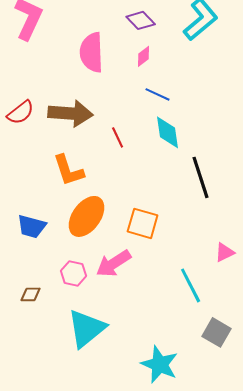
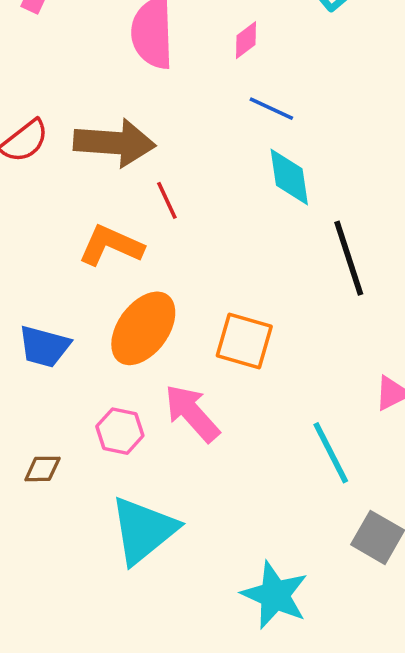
red line: (118, 137) -> (167, 200), moved
orange L-shape: (69, 170) -> (111, 245), turned 132
pink arrow: (114, 263) -> (192, 413), turned 81

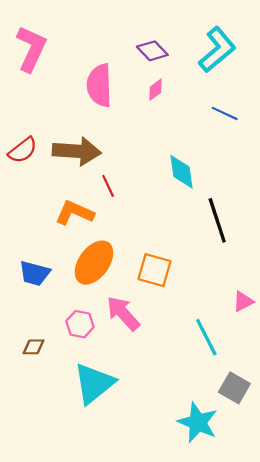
blue line: (271, 109) -> (225, 113), moved
cyan star: (275, 595) -> (198, 422), moved

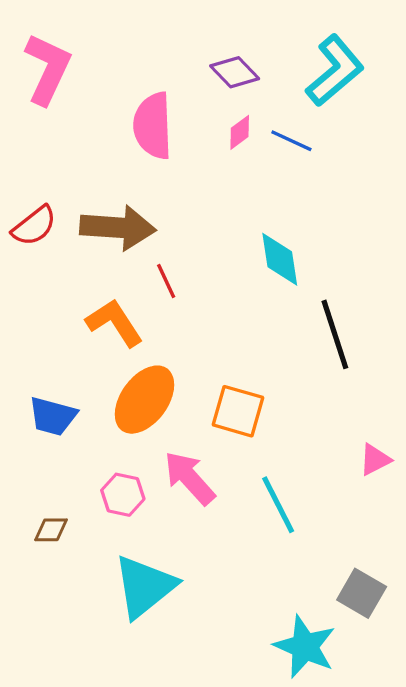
blue line: (225, 113) -> (291, 141), moved
orange L-shape: (75, 213) -> (114, 323), turned 33
cyan line: (206, 337) -> (278, 505), moved

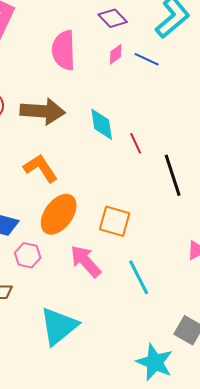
cyan diamond: (280, 259) -> (102, 124), moved
red line: (166, 281) -> (136, 143), moved
pink hexagon: (123, 495) -> (28, 255), moved

